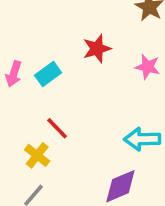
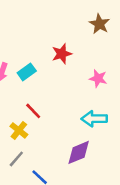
pink star: (148, 67) -> (98, 78), moved

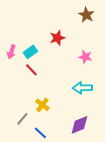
red line: (33, 111) -> (31, 70), moved
yellow cross: (19, 130) -> (42, 105), moved
purple diamond: (79, 152) -> (79, 125), moved

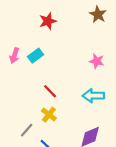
red star: (57, 38) -> (48, 21), moved
red line: (31, 70) -> (50, 91), moved

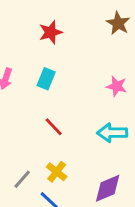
cyan rectangle: (36, 56) -> (46, 79), moved, turned -32
yellow cross: (49, 115) -> (57, 172), moved

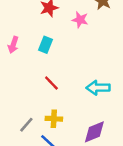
pink star: (117, 86) -> (80, 20), moved
yellow cross: (57, 172) -> (54, 119), turned -35

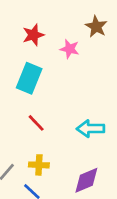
cyan rectangle: (45, 45) -> (29, 78), size x1.5

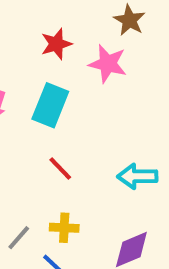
brown star: (96, 27) -> (129, 20), moved
pink star: (70, 49) -> (108, 64), size x1.4

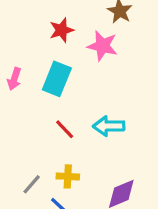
cyan arrow: (137, 176) -> (109, 126), moved

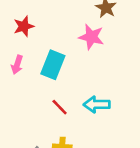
red star: (62, 30) -> (24, 26), moved

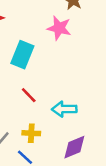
cyan arrow: (97, 104) -> (64, 109), moved

